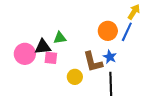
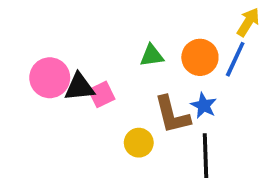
green triangle: (60, 38) -> (152, 55), moved
pink circle: (25, 54) -> (50, 78), moved
pink square: (51, 58) -> (102, 94), moved, turned -32

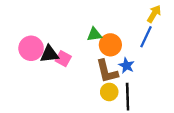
orange circle: (200, 57) -> (110, 45), moved
pink square: (102, 94) -> (63, 59), turned -35
yellow circle: (139, 143) -> (109, 92), moved

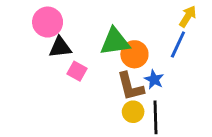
green triangle: (94, 34) -> (115, 42), size x1.6
pink circle: (31, 48) -> (48, 22), moved
black triangle: (49, 54) -> (60, 47), moved

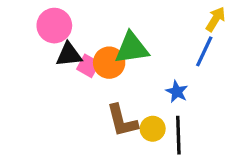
orange circle: (134, 54) -> (109, 63), moved
pink square: (77, 71) -> (88, 66), moved
brown L-shape: (130, 87) -> (122, 121), moved

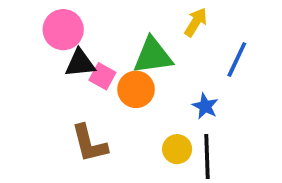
yellow arrow: (216, 19) -> (196, 22), moved
orange circle: (109, 63) -> (136, 89), moved
brown L-shape: (122, 121) -> (89, 143), moved

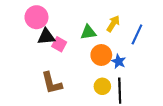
yellow arrow: (196, 22) -> (113, 24), moved
green triangle: (153, 56) -> (88, 32), size x0.7
orange circle: (136, 89) -> (101, 55), moved

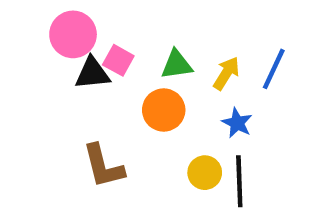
yellow arrow: (113, 24) -> (226, 73), moved
pink square: (59, 44) -> (118, 60), moved
orange circle: (101, 55) -> (164, 110), moved

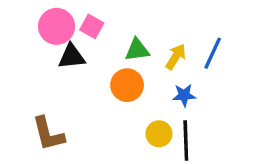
pink square: (118, 60) -> (92, 26), moved
blue star: (237, 123) -> (184, 95), turned -30
brown L-shape: (103, 166) -> (48, 134), moved

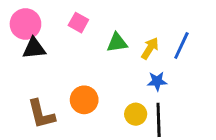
pink circle: (57, 26) -> (25, 24), moved
black triangle: (72, 57) -> (34, 48), moved
orange circle: (127, 85) -> (84, 100), moved

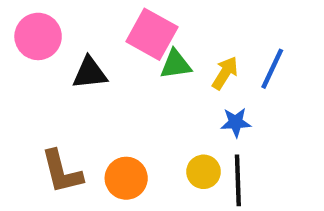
pink square: (78, 23) -> (152, 34), moved, size x1.6
black triangle: (34, 48) -> (90, 73), moved
orange circle: (84, 100) -> (126, 178), moved

